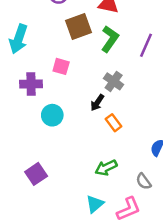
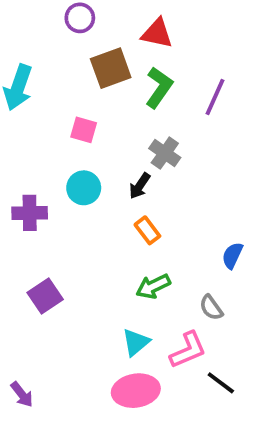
purple cross: (31, 84) -> (30, 213), moved
cyan circle: (52, 115) -> (84, 188), moved
orange rectangle: (114, 123) -> (147, 230), moved

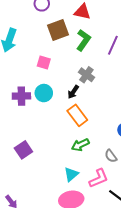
purple cross: (30, 213) -> (21, 96), moved
orange rectangle: (147, 230) -> (77, 115), size x1.5

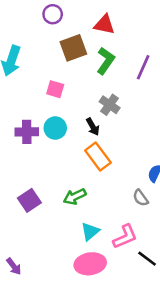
black arrow: (73, 92) -> (93, 127), turned -64
green arrow: (80, 145) -> (75, 197), moved
gray semicircle: (111, 156) -> (141, 198), moved

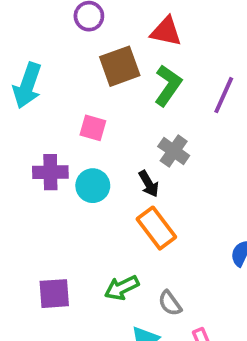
purple cross: (27, 132) -> (50, 172), moved
gray semicircle: (141, 198) -> (170, 303), moved
purple square: (29, 200) -> (54, 294), turned 30

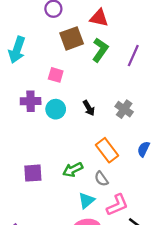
gray cross: (174, 151) -> (124, 109), moved
orange rectangle: (156, 228) -> (107, 150), moved

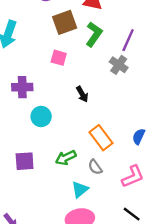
pink square: (56, 75) -> (59, 58), moved
cyan circle: (56, 109) -> (41, 117), moved
gray cross: (124, 109) -> (119, 65), moved
pink L-shape: (117, 205) -> (133, 176), moved

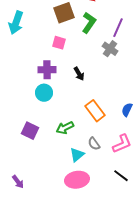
purple cross: (22, 87) -> (47, 70), moved
purple square: (25, 161) -> (30, 131), turned 30
gray semicircle: (95, 167) -> (94, 144), moved

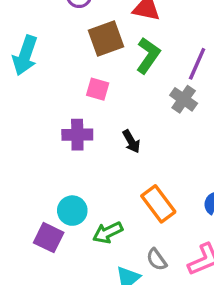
cyan circle: (44, 93) -> (72, 211), moved

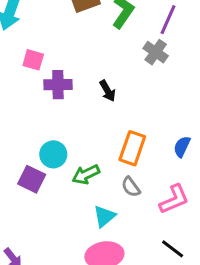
pink square: (98, 89) -> (33, 60), moved
orange rectangle: (158, 204) -> (132, 148), turned 56
gray semicircle: (157, 259) -> (131, 187), moved

